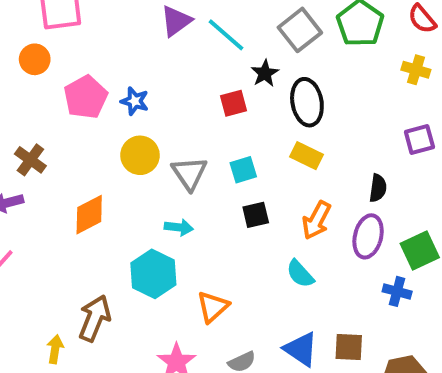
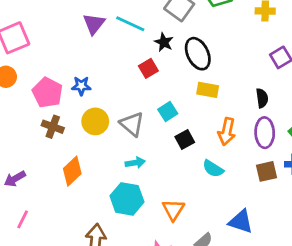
brown cross: (30, 160) -> (53, 127), moved
cyan semicircle: (300, 274) -> (213, 169), moved
brown square: (349, 347) -> (267, 171), moved

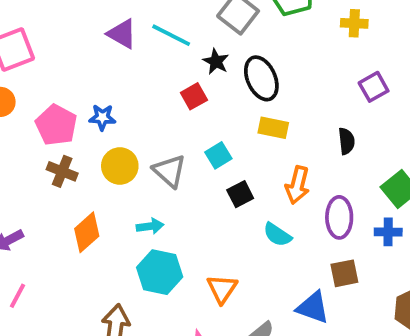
purple triangle: (94, 24) -> (122, 34), turned -40
purple ellipse: (265, 133) -> (339, 217), moved
cyan arrow: (135, 163) -> (150, 226), moved
brown square: (267, 171) -> (344, 273), moved

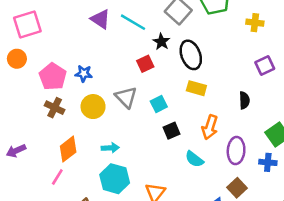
gray triangle: (169, 171) -> (126, 97), moved
brown square: (344, 273) -> (237, 188), turned -36
pink line: (17, 296) -> (57, 177), moved

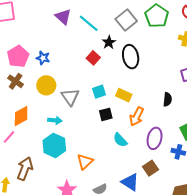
red square: (145, 64) -> (93, 58), turned -32
yellow rectangle: (196, 88) -> (124, 95), moved
gray triangle: (126, 97) -> (70, 97), moved

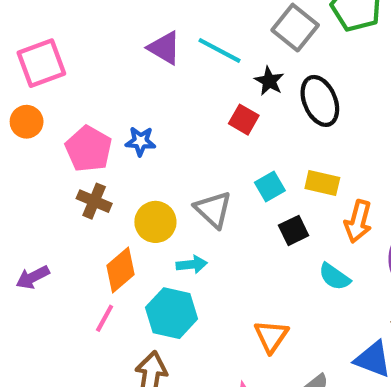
yellow circle: (46, 85) -> (155, 222), moved
cyan hexagon: (54, 145) -> (172, 313), moved

